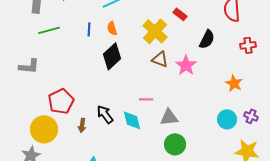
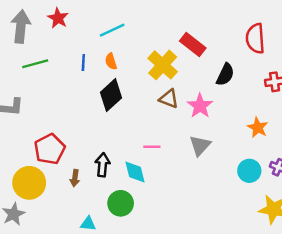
red rectangle: (180, 14) -> (193, 45), size x1.5
black arrow: (105, 114) -> (103, 165), turned 42
gray triangle: (169, 117) -> (200, 146), moved, turned -42
green circle: (175, 144) -> (121, 203), moved

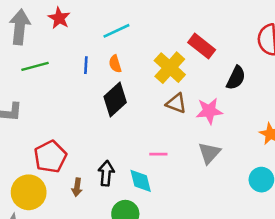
pink star: (200, 106) -> (209, 111), turned 30

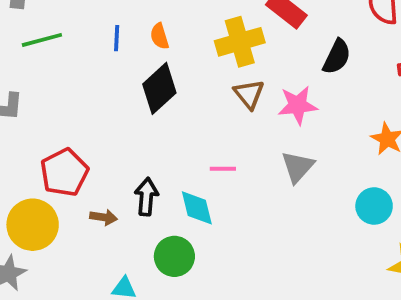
yellow cross: (170, 68) -> (240, 42), turned 32
brown triangle: (176, 103) -> (249, 94), turned 30
brown arrow: (77, 187) -> (104, 217), turned -90

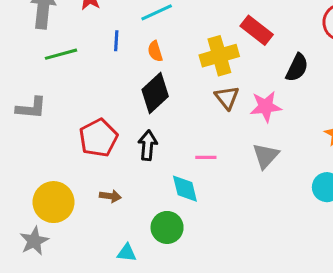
blue line: (117, 38) -> (116, 41), moved
red pentagon: (64, 172) -> (98, 138), moved
black arrow: (146, 197) -> (148, 145), moved

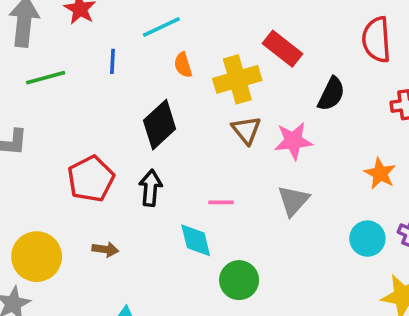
orange semicircle: (155, 51) -> (183, 65), moved
green circle: (167, 227) -> (239, 280), moved

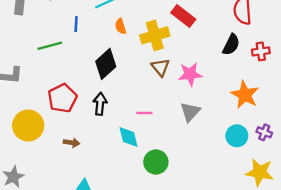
green line: (46, 78) -> (50, 46), moved
black semicircle: (331, 94) -> (231, 45), moved
orange star: (380, 173) -> (245, 95), size x1.4
yellow circle: (37, 257) -> (28, 126), moved

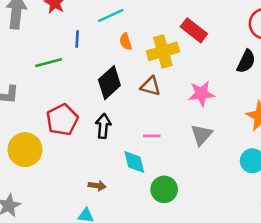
brown triangle: (160, 67) -> (150, 86), moved, turned -36
brown arrow: (71, 143) -> (97, 186), moved

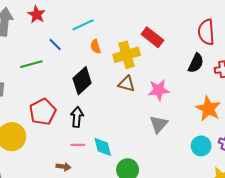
blue line: (77, 39) -> (55, 44), turned -48
brown triangle: (150, 86) -> (127, 84), moved
pink line: (152, 136) -> (78, 145), moved
brown arrow: (97, 186) -> (63, 167), moved

